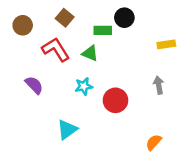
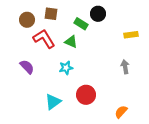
brown square: (65, 18) -> (51, 14), turned -32
brown circle: (23, 25) -> (27, 20), moved
green rectangle: (103, 30) -> (81, 24), turned 32
red circle: (115, 100) -> (86, 95), moved

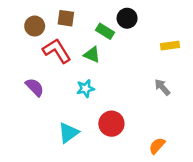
gray arrow: (125, 67) -> (162, 87), turned -32

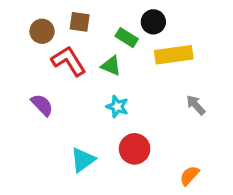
yellow rectangle: (170, 46) -> (174, 55), moved, size x1.6
cyan star: (85, 88) -> (117, 107), moved, turned 30

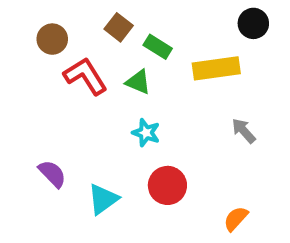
brown square: (80, 22) -> (119, 27), moved, turned 30
black circle: (153, 22) -> (253, 23), moved
purple semicircle: (42, 105) -> (52, 174), moved

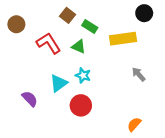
brown circle: (52, 39) -> (16, 24), moved
red circle: (167, 185) -> (81, 105), moved
cyan triangle: (103, 199) -> (59, 83), moved

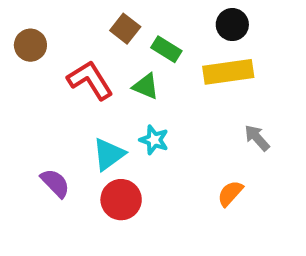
black circle: (144, 13) -> (232, 25), moved
red circle: (81, 105) -> (121, 200), moved
orange semicircle: (134, 124) -> (230, 193), moved

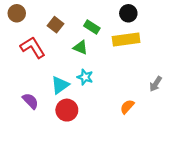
brown square: (125, 29) -> (55, 25), moved
brown circle: (30, 45) -> (17, 13), moved
red L-shape: (90, 80) -> (33, 47), moved
gray arrow: (257, 138) -> (156, 84), moved, turned -105

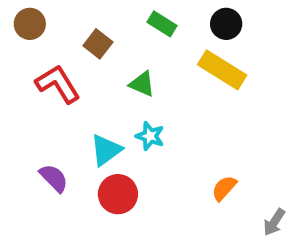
green rectangle: (92, 27) -> (162, 24), moved
yellow rectangle: (126, 39) -> (222, 70), turned 40
gray arrow: (156, 84) -> (274, 222), moved

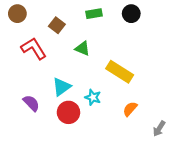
green rectangle: (162, 24) -> (94, 14), turned -42
yellow rectangle: (222, 70) -> (120, 72), moved
cyan star: (150, 136) -> (93, 97), moved

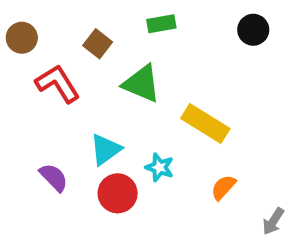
brown circle: (17, 14) -> (22, 38), moved
black circle: (131, 14) -> (253, 30), moved
green triangle: (82, 48) -> (142, 84), size x1.5

